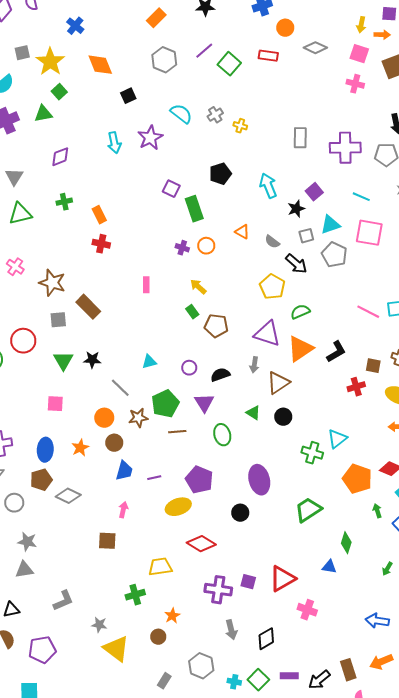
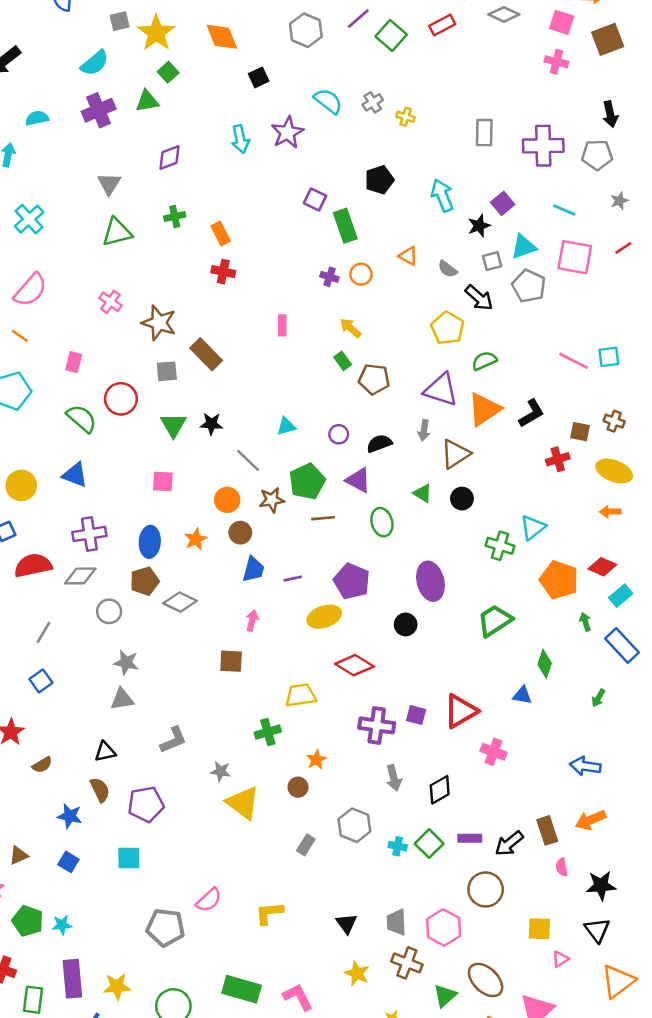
red rectangle: (268, 56) -> (442, 25), turned -36
purple triangle: (204, 403) -> (358, 480), turned -30

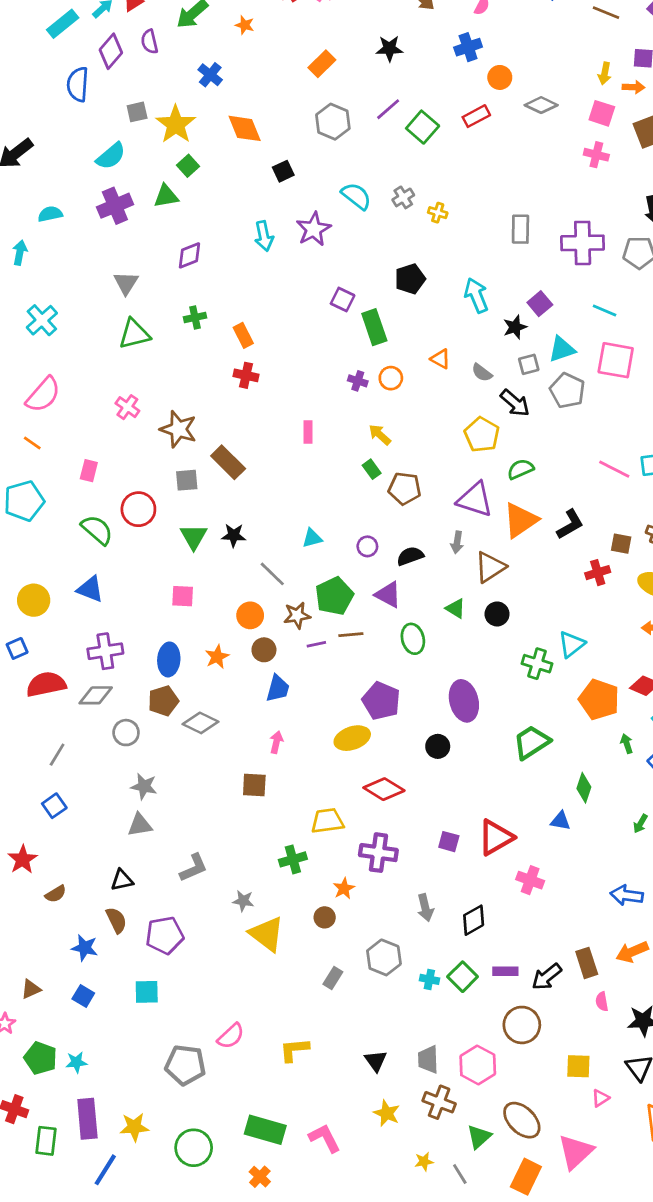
purple line: (293, 579) -> (316, 644), moved
purple cross: (377, 725) -> (378, 853), moved

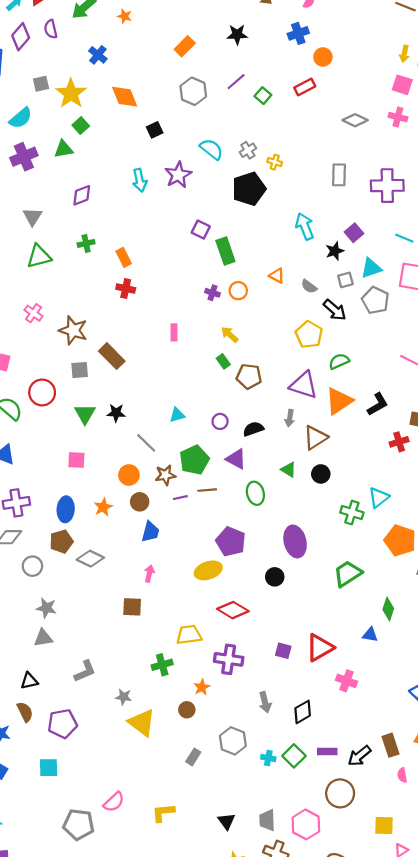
gray diamond: (541, 105) -> (355, 120), moved
green square: (423, 127) -> (263, 96), size x0.7
black pentagon: (410, 279) -> (249, 189), moved, size x1.4

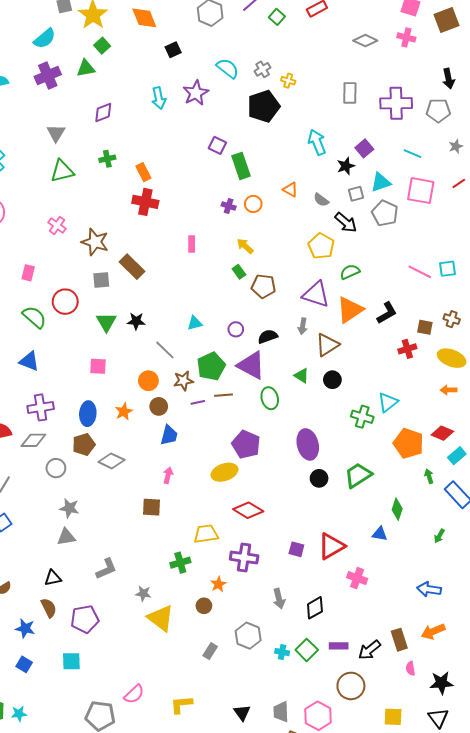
red cross: (126, 289) -> (145, 202), size x1.4
purple triangle: (236, 459) -> (251, 365), size x1.4
black circle: (275, 577) -> (319, 478), moved

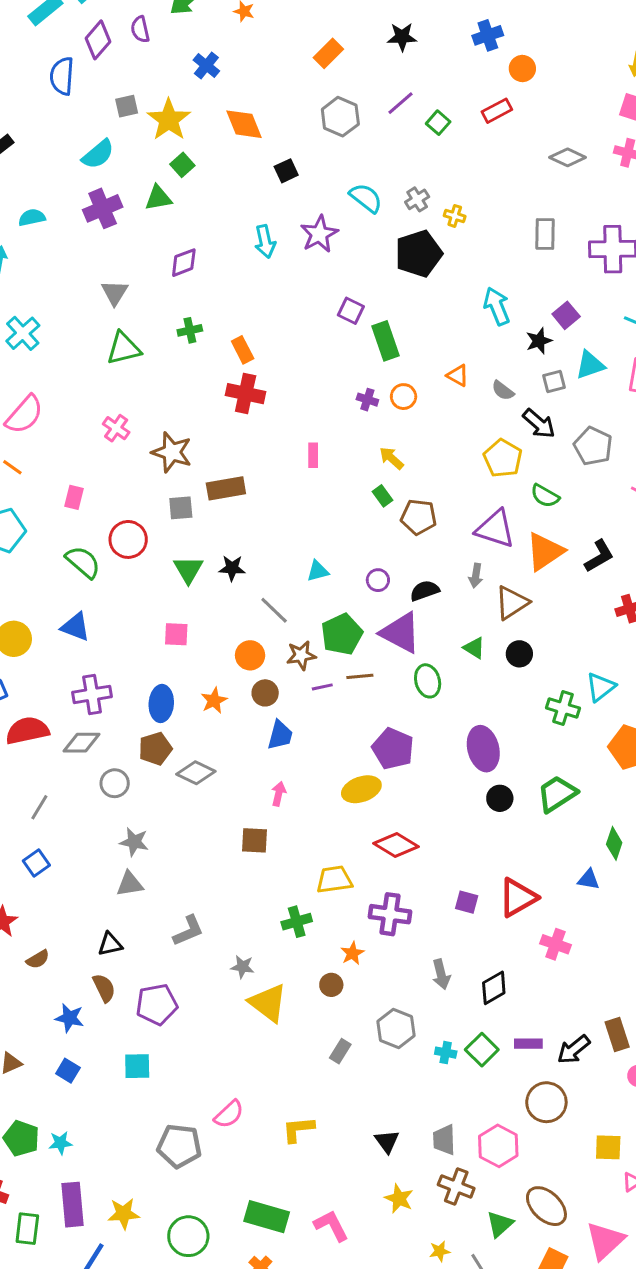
gray pentagon: (385, 213) -> (593, 446), moved
brown rectangle: (132, 267) -> (226, 488), turned -55
green semicircle: (350, 272) -> (545, 496), turned -126

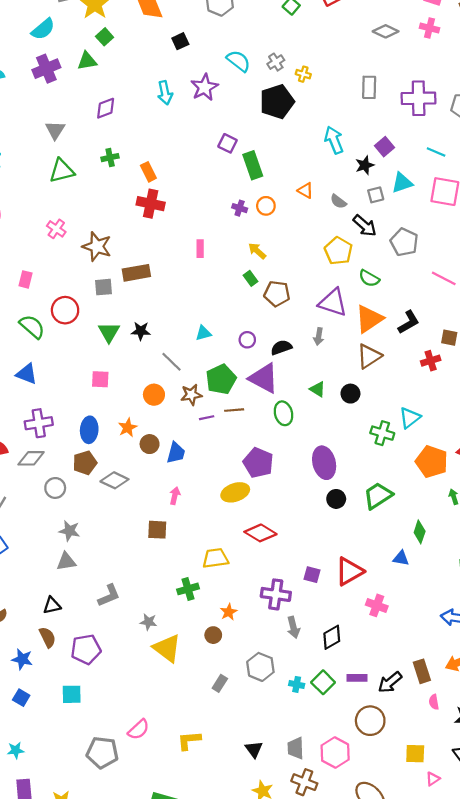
brown triangle: (512, 603) -> (369, 356), moved
brown circle: (265, 693) -> (150, 444), moved
purple cross: (390, 914) -> (276, 594), moved

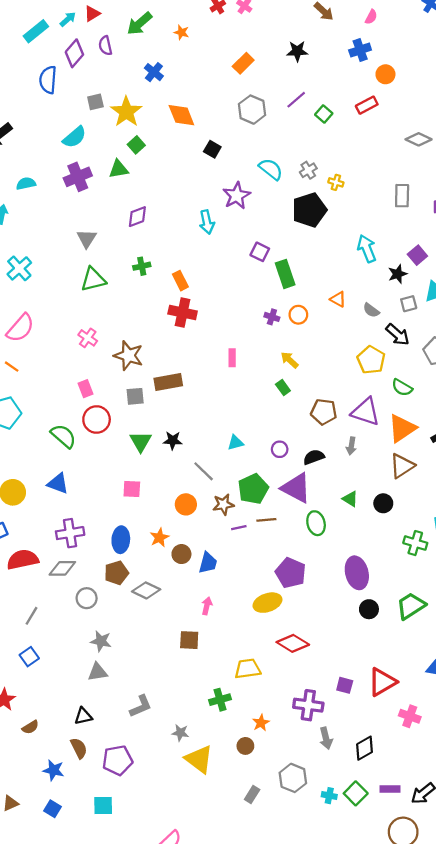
black square: (180, 41) -> (212, 149), turned -35
cyan arrow: (165, 93) -> (207, 222), moved
pink rectangle: (26, 279) -> (85, 389), moved, turned -35
brown pentagon: (277, 294) -> (324, 412), moved

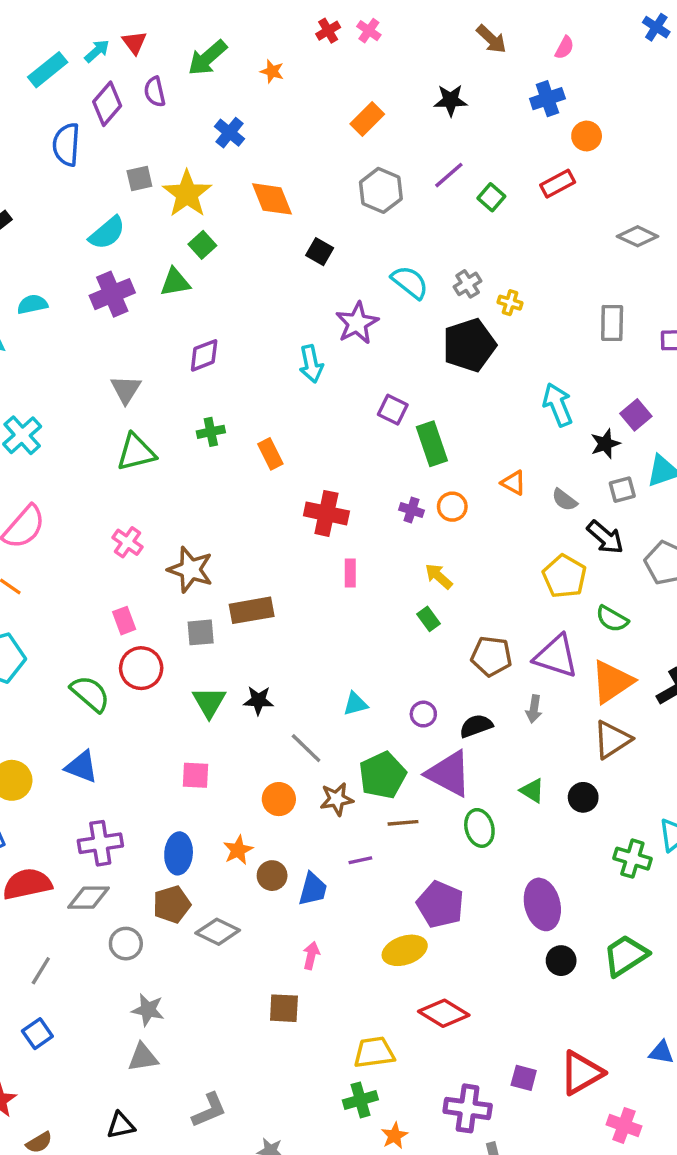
red triangle: (92, 14) -> (134, 42), turned -35
red cross: (183, 313) -> (326, 513), moved
purple line: (239, 528) -> (360, 860), moved
green cross: (220, 700) -> (360, 1100), moved

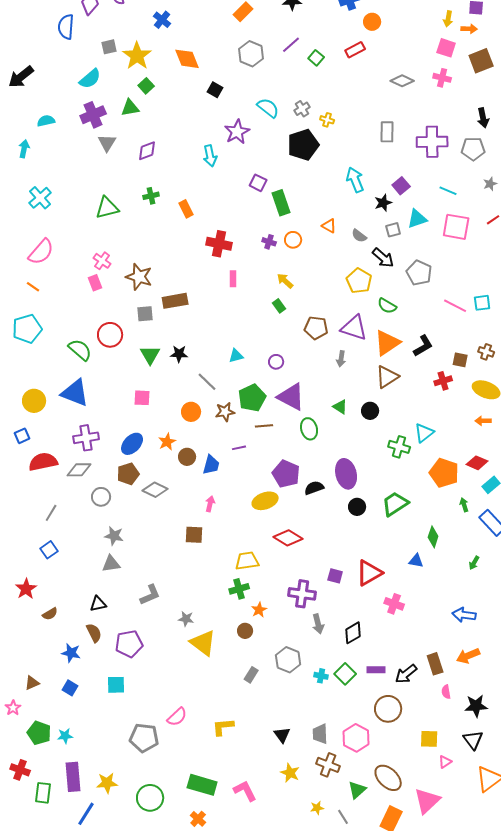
gray triangle: (126, 389) -> (107, 143), moved
pink rectangle: (124, 621) -> (95, 283), moved
black semicircle: (476, 726) -> (314, 488), moved
blue triangle: (82, 767) -> (75, 393), size x1.4
blue ellipse: (179, 853) -> (132, 444), turned 40

